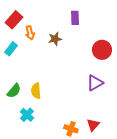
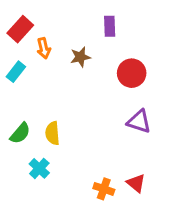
red circle: (102, 50) -> (132, 73), moved
purple triangle: (95, 83) -> (139, 122), turned 48
red triangle: (93, 125) -> (136, 183), turned -32

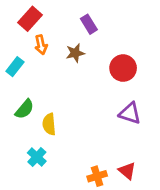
purple rectangle: (110, 26) -> (89, 24), moved, turned -30
red rectangle: (20, 29) -> (30, 19), moved
green semicircle: (20, 133) -> (25, 109), moved
orange cross: (104, 189) -> (97, 176), turned -36

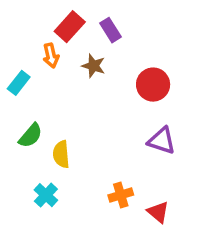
red rectangle: (30, 19) -> (70, 27), moved
brown star: (75, 53) -> (93, 66), turned 30
orange cross: (97, 176) -> (121, 195), moved

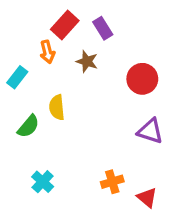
yellow semicircle: (61, 154) -> (57, 107), moved

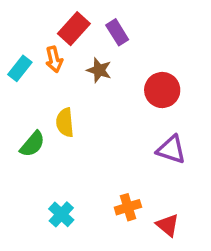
cyan rectangle: (17, 77) -> (20, 68), moved
cyan cross: (43, 182) -> (61, 214), moved

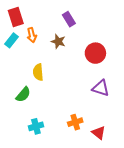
red rectangle: (74, 29) -> (16, 17), moved, turned -60
green semicircle: (32, 144) -> (23, 95), moved
cyan cross: (61, 214) -> (36, 126), turned 32

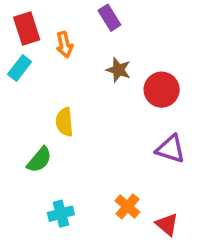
purple rectangle: (69, 19) -> (109, 18), moved
orange arrow: (32, 35) -> (64, 45), moved
brown star: (58, 41) -> (118, 70), moved
orange cross: (75, 122) -> (127, 206), turned -32

